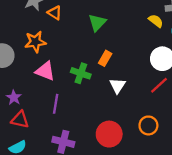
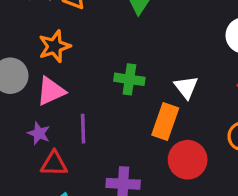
orange rectangle: (105, 58) -> (165, 122), moved, size x1.5
pink triangle: (45, 71) -> (51, 91), moved, turned -35
purple line: (56, 104) -> (83, 129), moved

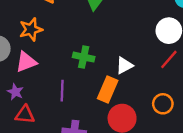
white triangle: (186, 87) -> (124, 65), turned 36
purple line: (83, 129) -> (62, 91), moved

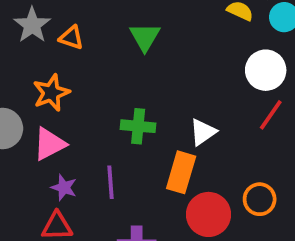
purple star: (15, 92) -> (64, 188), moved
orange circle: (163, 104) -> (260, 199), moved

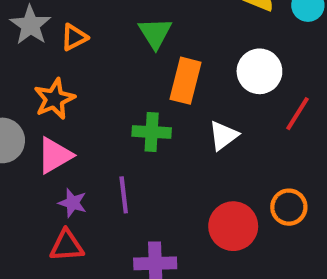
orange triangle: (71, 38) -> (74, 37), turned -44
white circle: (266, 70) -> (259, 71), moved
orange rectangle: (181, 172) -> (186, 81), moved

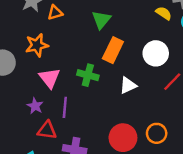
pink triangle: (55, 155) -> (50, 78), moved, turned -50
red triangle: (67, 246) -> (47, 130), moved

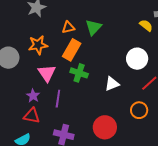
orange triangle: (55, 13) -> (68, 27), moved
orange rectangle: (113, 50) -> (72, 50), moved
red triangle: (47, 130) -> (32, 116), moved
orange circle: (157, 133) -> (139, 110), moved

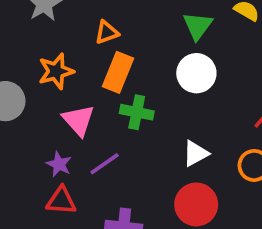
green triangle: (93, 27) -> (198, 26), moved
white circle: (137, 59) -> (196, 73), moved
white triangle: (112, 84) -> (196, 153), moved
purple line: (58, 99) -> (105, 164), turned 54

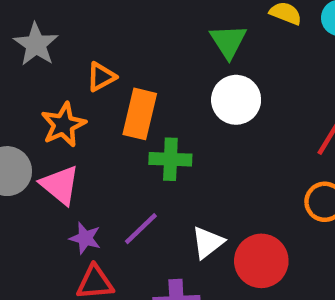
orange triangle: (107, 32) -> (101, 77), moved
pink triangle: (78, 120) -> (60, 185), moved
white triangle: (196, 153) -> (208, 242), moved

